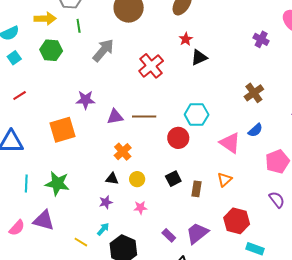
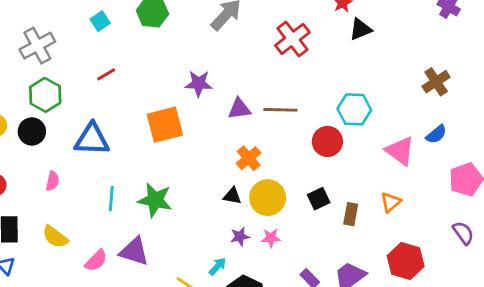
yellow circle: (137, 179) -> (268, 198), size x1.6
purple star: (106, 202) -> (240, 237), moved

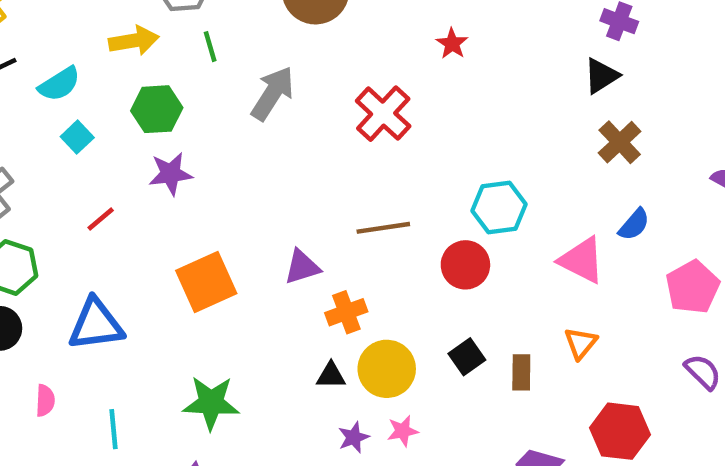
black triangle: (360, 29) -> (601, 76), moved
purple star: (199, 84) -> (170, 174), moved
purple triangle: (239, 109) -> (302, 267), moved
orange cross: (249, 158) -> (346, 312), turned 30
cyan line: (111, 199) -> (114, 429), moved

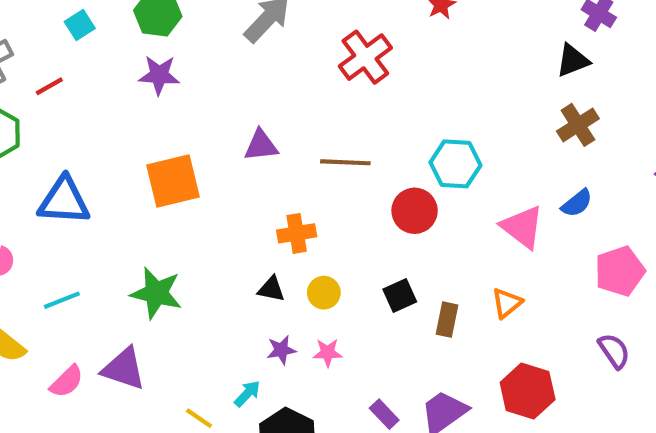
red line: (101, 219) -> (49, 86), moved
purple triangle: (302, 267) -> (261, 145), moved
yellow circle: (387, 369) -> (324, 293), size x0.6
cyan line: (114, 429) -> (62, 300), turned 63

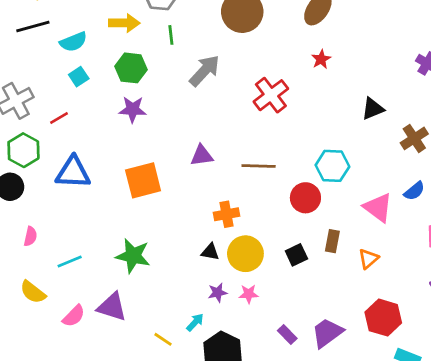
black triangle: (573, 61) -> (373, 109), moved
blue triangle: (64, 201) -> (73, 172), moved
yellow circle: (324, 293) -> (245, 254), size x1.6
brown rectangle: (447, 320) -> (332, 241), moved

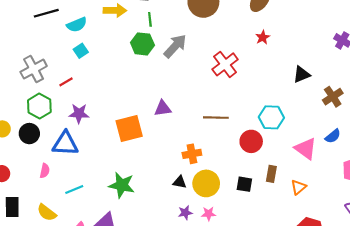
green hexagon: (131, 68) -> (142, 44), moved
purple star: (133, 109) -> (79, 113), moved
purple triangle: (202, 156) -> (163, 108), moved
blue triangle: (73, 172) -> (65, 144), moved
black square: (296, 255) -> (244, 184), turned 35

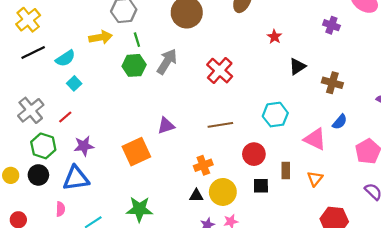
red star: (263, 37) -> (274, 37), moved
brown cross: (333, 97) -> (332, 83), turned -30
red circle: (251, 141) -> (254, 154), moved

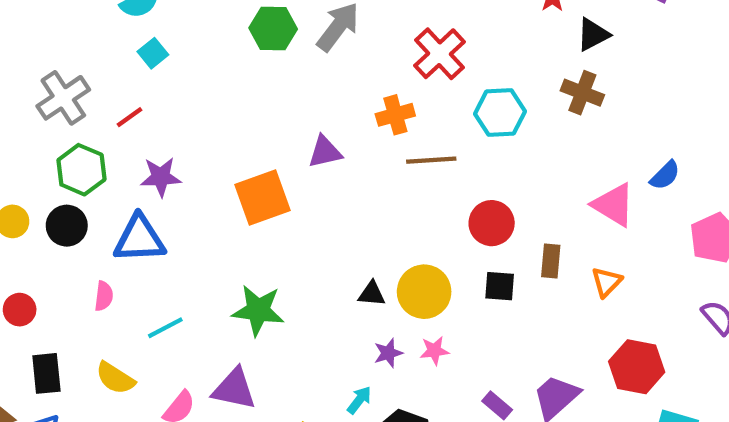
black triangle: (297, 66) -> (593, 35), moved
brown cross: (332, 83) -> (582, 93), moved
cyan hexagon: (275, 115) -> (500, 113), moved
orange cross: (203, 165) -> (395, 115), moved

